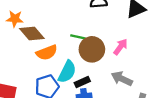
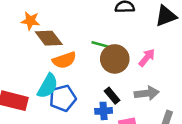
cyan semicircle: (67, 72) -> (48, 86), moved
gray arrow: (122, 79) -> (147, 93), turned 145
black rectangle: (82, 82) -> (112, 96), moved, turned 72

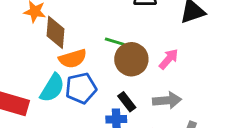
brown diamond: (49, 38) -> (55, 32), turned 40
blue pentagon: (63, 98) -> (81, 88), moved

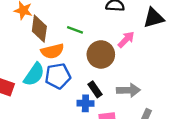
green line: (115, 42) -> (75, 30), moved
pink arrow: (169, 59) -> (126, 40), moved

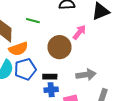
green line: (75, 30) -> (33, 21), moved
black rectangle: (95, 89) -> (50, 77), moved, turned -48

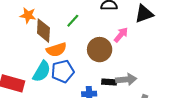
green line: (33, 21) -> (73, 21), turned -64
black rectangle: (50, 77) -> (109, 82), moved

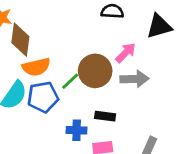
green line: (73, 21) -> (70, 81), moved
gray arrow: (126, 79) -> (134, 79), moved

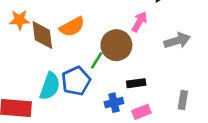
orange semicircle: (36, 67) -> (72, 27), moved
gray arrow: (134, 79) -> (177, 41), moved

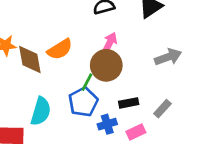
pink arrow: (139, 22) -> (110, 43), moved
blue pentagon: (76, 81) -> (83, 102), moved
gray rectangle: (183, 100) -> (162, 109), moved, turned 36

